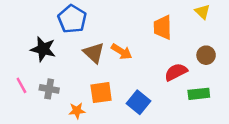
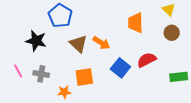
brown circle: (206, 55) -> (172, 33), moved
green rectangle: (199, 94) -> (179, 77), moved
blue square: (138, 102) -> (120, 68), moved

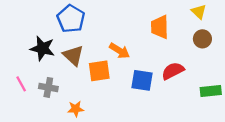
brown triangle: (78, 44) -> (73, 55), moved
blue square: (120, 68) -> (142, 80), turned -30
orange square: (84, 77) -> (99, 71), moved

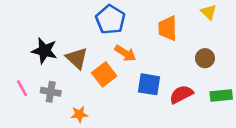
blue pentagon: (71, 19) -> (110, 20), moved
brown circle: (202, 39) -> (205, 58), moved
orange square: (99, 71) -> (104, 74), turned -30
red semicircle: (173, 71) -> (181, 94), moved

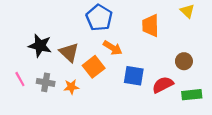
brown circle: (205, 58) -> (184, 61), moved
green rectangle: (221, 96) -> (192, 95), moved
orange star: (79, 114) -> (71, 87), moved

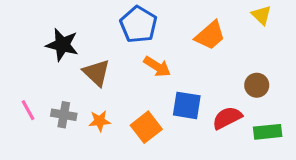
orange trapezoid: (150, 26) -> (210, 35), turned -130
black star: (40, 46) -> (62, 45), moved
orange square: (94, 67) -> (146, 127), moved

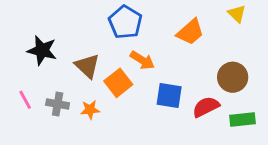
black star: (62, 45) -> (42, 50), moved
brown circle: (257, 85) -> (233, 77), size x1.4
orange square: (146, 127) -> (118, 83), moved

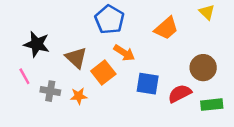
pink line: (25, 100) -> (24, 76), moved

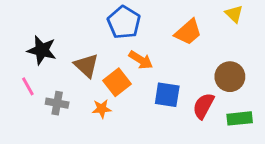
red semicircle: (180, 93) -> (203, 106), turned -35
orange star: (79, 96) -> (102, 109), moved

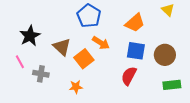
black star: (42, 50) -> (30, 36), turned 30
blue square: (167, 95) -> (136, 51), moved
red semicircle: (203, 106) -> (129, 76), moved
orange star: (102, 109) -> (76, 87), moved

